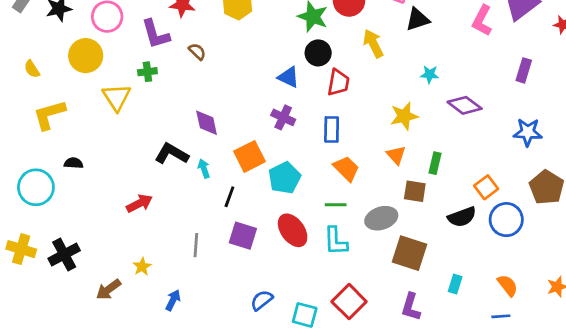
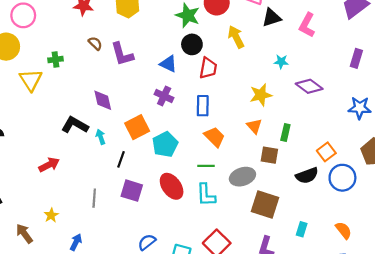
pink L-shape: (482, 21) -> (307, 25), moved
purple L-shape: (156, 34) -> (122, 54), moved
brown arrow: (108, 289) -> (24, 234), turned 90

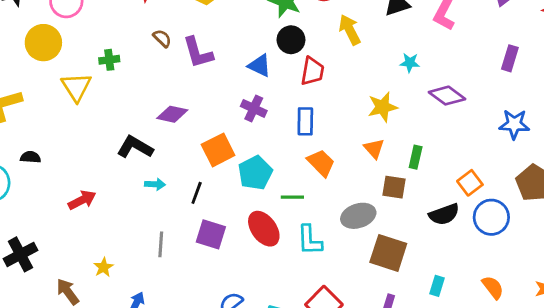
purple diamond: (103, 100) -> (172, 114), turned -65
cyan arrow: (101, 137) -> (155, 184), moved, turned 112
red arrow: (49, 165) -> (82, 200), moved
green line: (206, 166) -> (292, 197), moved

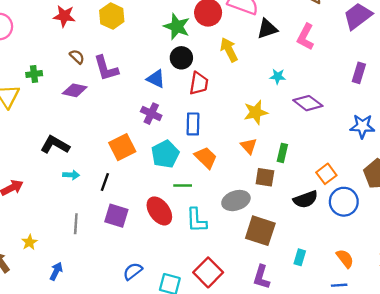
purple diamond: (172, 114) -> (75, 90), moved
cyan pentagon: (255, 173) -> (165, 154), moved

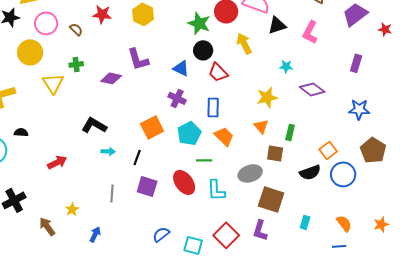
brown semicircle: (77, 57) -> (76, 29), moved
red trapezoid: (199, 83) -> (218, 72), turned 125
purple L-shape: (261, 277) -> (260, 230), moved

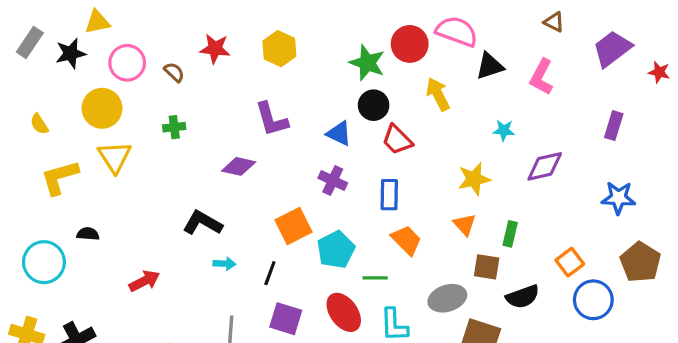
purple diamond: (111, 78) -> (239, 166), moved
yellow triangle: (53, 83) -> (115, 157), moved
purple diamond: (312, 89) -> (545, 166), turned -50
cyan pentagon: (189, 133) -> (336, 250), moved
black semicircle: (310, 172) -> (523, 297), moved

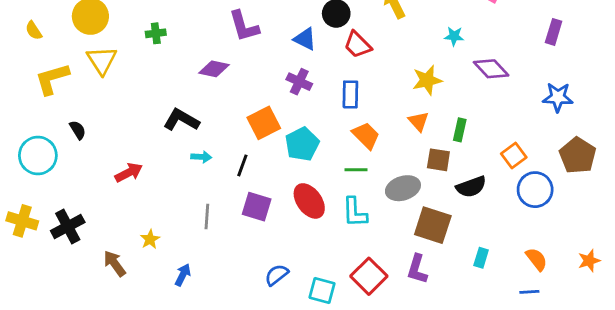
purple diamond: (545, 166) -> (491, 69), turned 60
black semicircle: (88, 234) -> (78, 130), turned 54
green line: (375, 278) -> (356, 170), moved

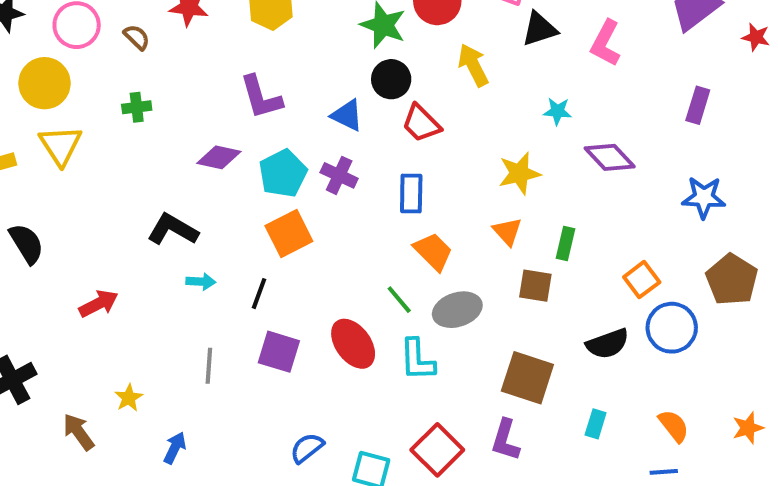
black semicircle: (78, 130) -> (26, 244), size x1.5
cyan pentagon: (302, 144) -> (283, 173), moved
green line: (356, 170) -> (399, 300), moved, turned 50
black semicircle: (471, 187) -> (608, 344), moved
gray ellipse: (403, 188) -> (457, 310), moved

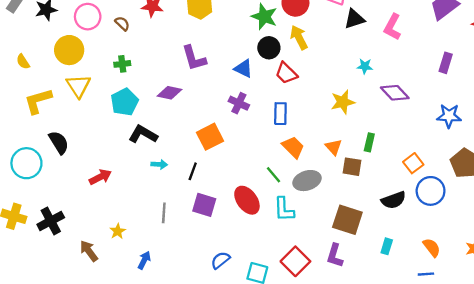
yellow arrow: (473, 65) -> (299, 37), moved
cyan pentagon: (283, 173) -> (125, 102), moved
orange triangle: (507, 231) -> (334, 147), moved

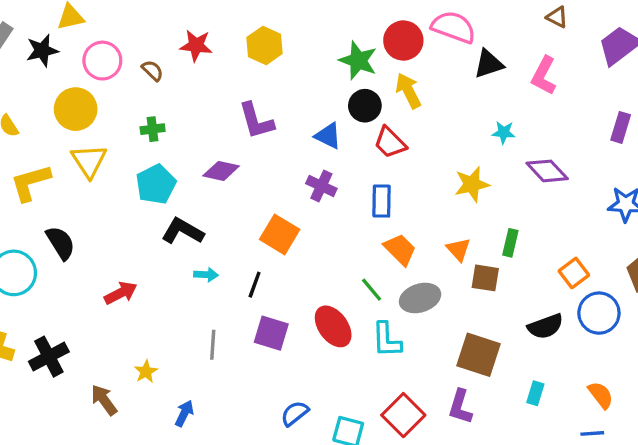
orange square: (210, 137) -> (280, 234), turned -32

